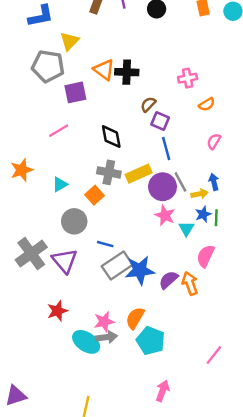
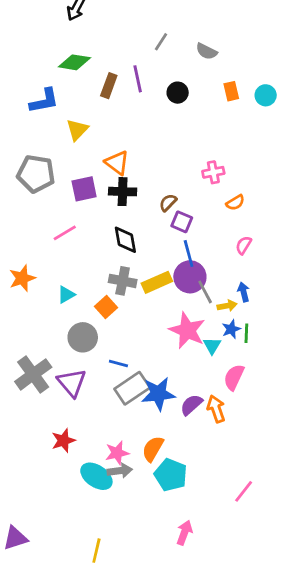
gray pentagon: (48, 66) -> (36, 174), moved
black cross: (127, 72) -> (123, 192), moved
purple circle: (163, 187) -> (190, 277), moved
pink star: (165, 215) -> (187, 330), size x1.5

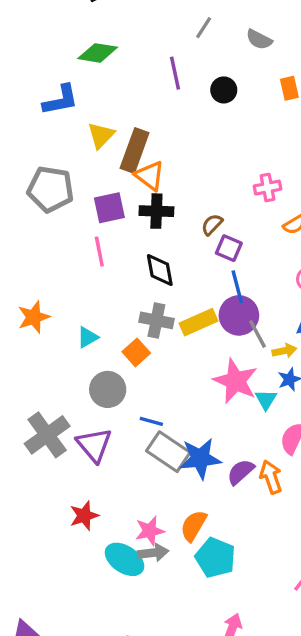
brown rectangle: (109, 86) -> (135, 151), moved, size x1.4
pink line: (65, 233) -> (99, 251), moved, turned -70
gray rectangle: (132, 388) -> (168, 452), turned 68

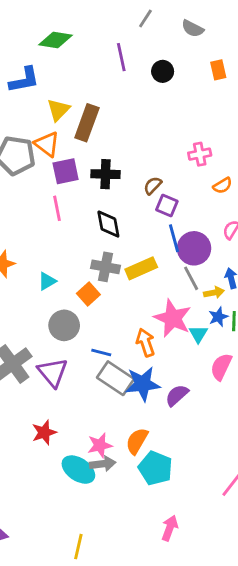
orange triangle: (150, 176) -> (47, 144), moved
purple circle: (239, 315) -> (194, 248), moved
orange arrow: (271, 477) -> (145, 343), moved

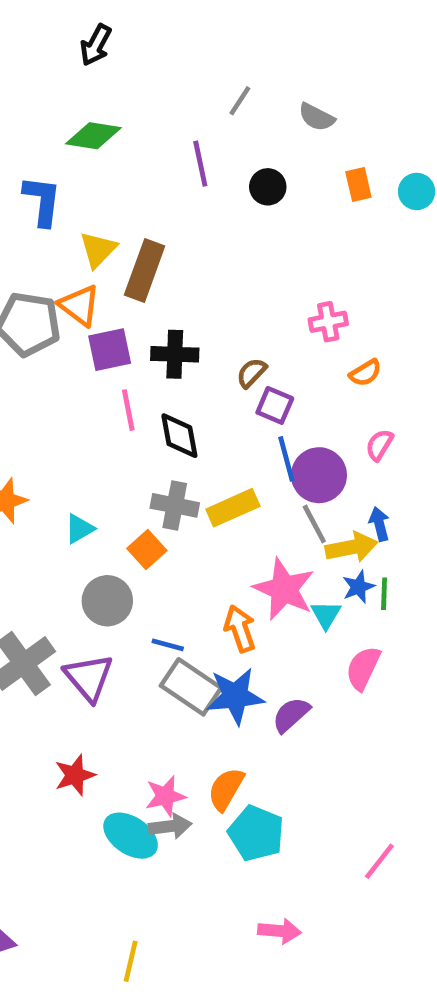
blue L-shape: (24, 80) -> (42, 201), turned -72
pink line: (57, 208) -> (128, 410), moved
yellow arrow: (214, 293) -> (351, 547), size x1.5
pink arrow: (170, 528) -> (279, 931), turned 75

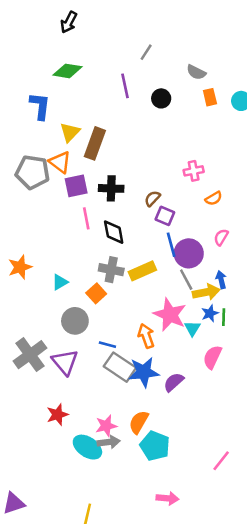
gray semicircle: (317, 117) -> (196, 72), moved

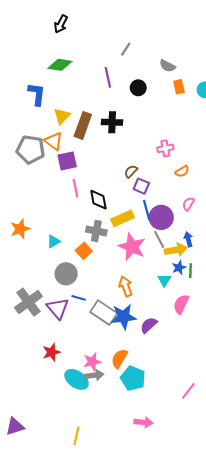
black cross: (111, 188) -> (112, 122), moved
yellow rectangle: (142, 271) -> (123, 218), moved
pink star: (170, 315) -> (132, 247), moved
blue line: (107, 345) -> (79, 298), moved

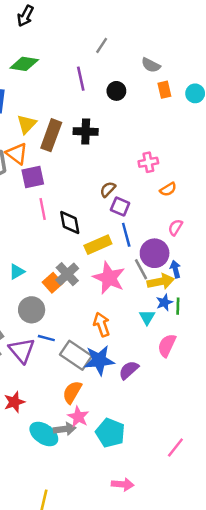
purple circle: (161, 217) -> (155, 253), moved
gray cross: (96, 231) -> (67, 274), moved, turned 36
orange semicircle: (119, 359) -> (72, 392), moved
pink star: (92, 362) -> (78, 417), moved, turned -30

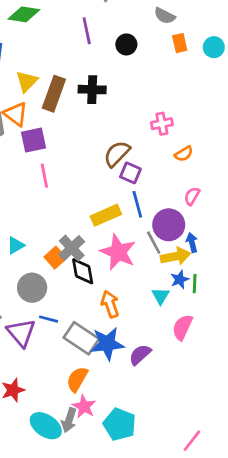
brown semicircle: (108, 189) -> (117, 154), size x1.5
black diamond: (70, 223) -> (83, 271), moved
gray arrow: (65, 429) -> (69, 420), turned 115

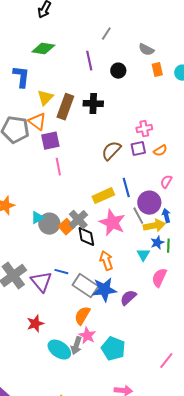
purple square: (130, 173) -> (138, 149), moved, turned -35
gray circle: (32, 288) -> (49, 224), moved

